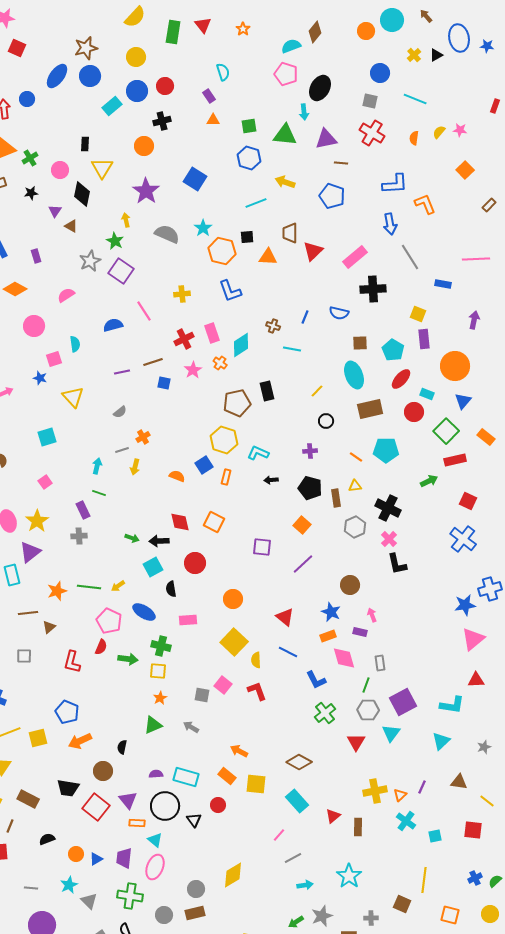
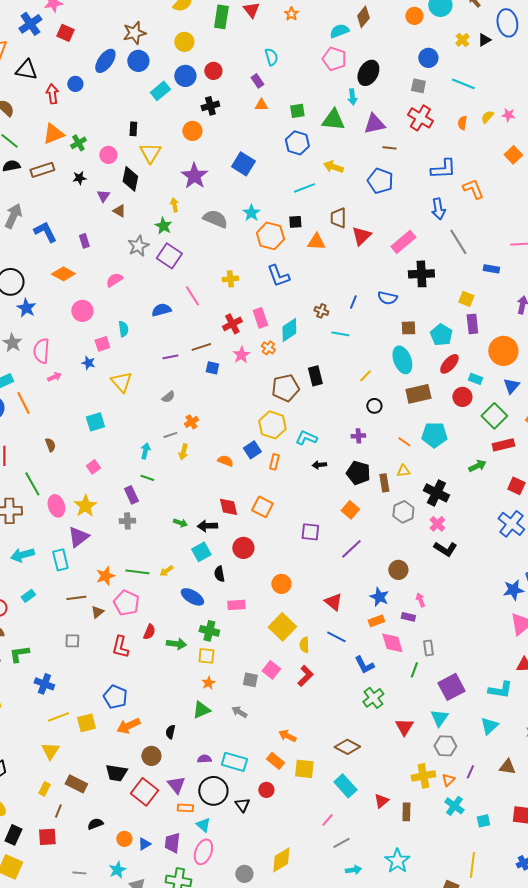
black L-shape: (397, 564) -> (445, 549), turned -45
pink pentagon: (109, 621) -> (126, 603), moved
red L-shape: (257, 691) -> (305, 676), turned 65
gray hexagon: (368, 710) -> (445, 746), moved

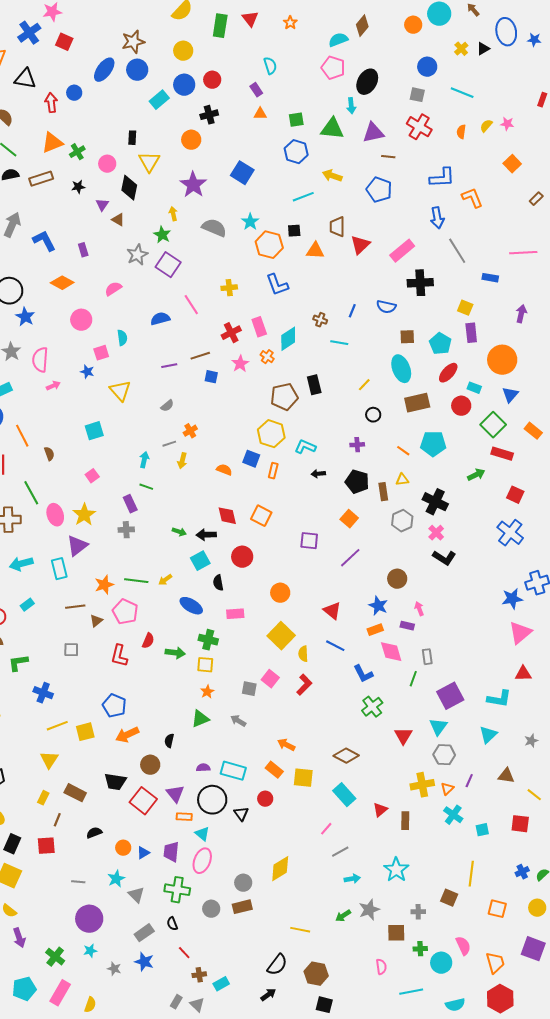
orange line: (23, 403) -> (22, 436), moved
red rectangle: (503, 445) -> (502, 454), turned 30
blue square: (252, 450) -> (251, 459), turned -36

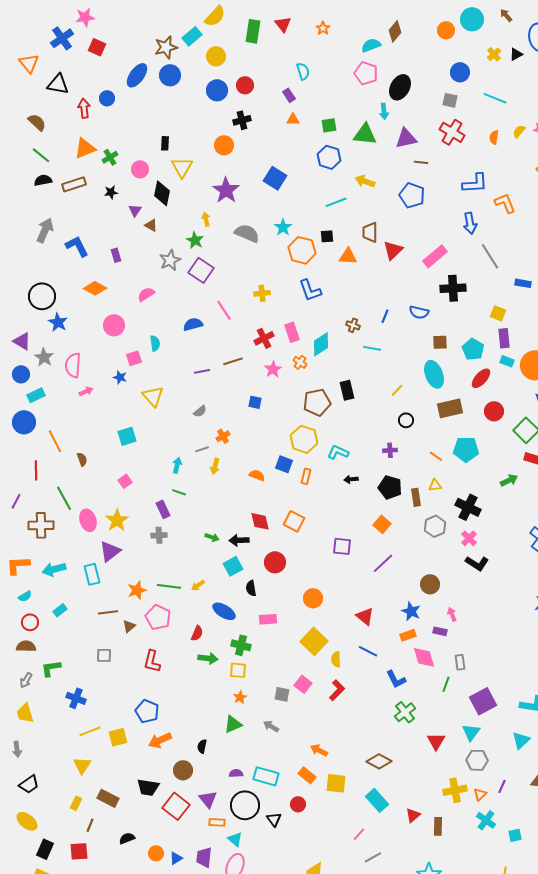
cyan rectangle: (159, 100) -> (192, 36), moved
blue square: (211, 377) -> (255, 402), moved
cyan rectangle: (474, 388) -> (507, 361), moved
red semicircle: (148, 641) -> (197, 633), moved

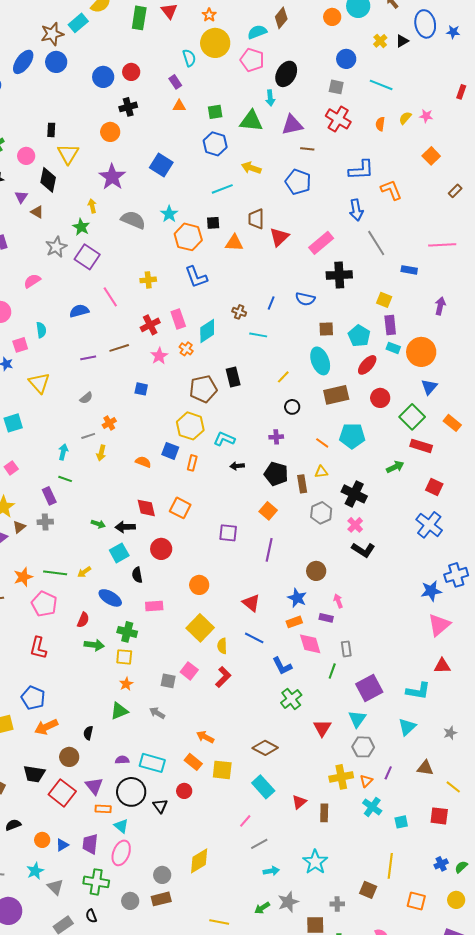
yellow circle: (216, 56) -> (215, 43), moved, size x1.5
purple line: (383, 563) -> (269, 550), turned -35
brown triangle: (129, 626) -> (19, 527), moved

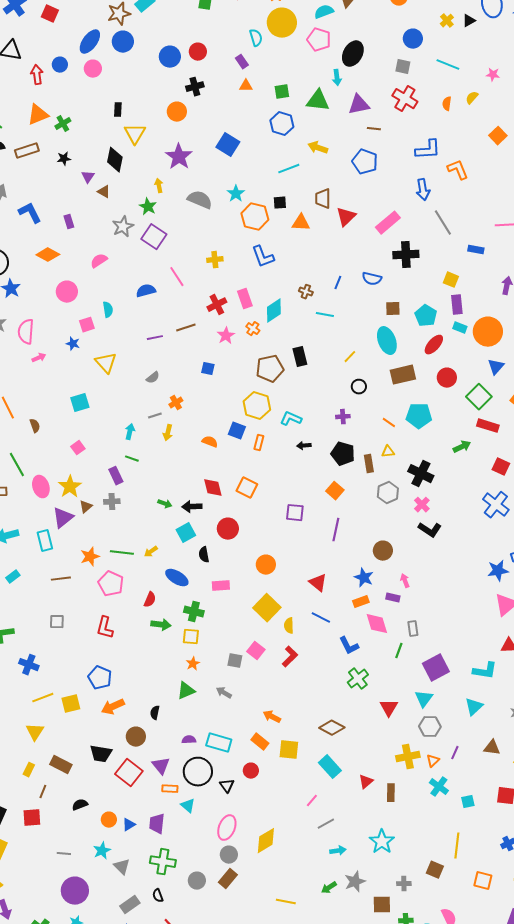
pink star: (426, 116) -> (493, 75), moved
pink circle: (26, 156) -> (93, 69), moved
pink ellipse: (121, 853) -> (227, 828), moved
brown rectangle: (161, 899) -> (228, 879), turned -36

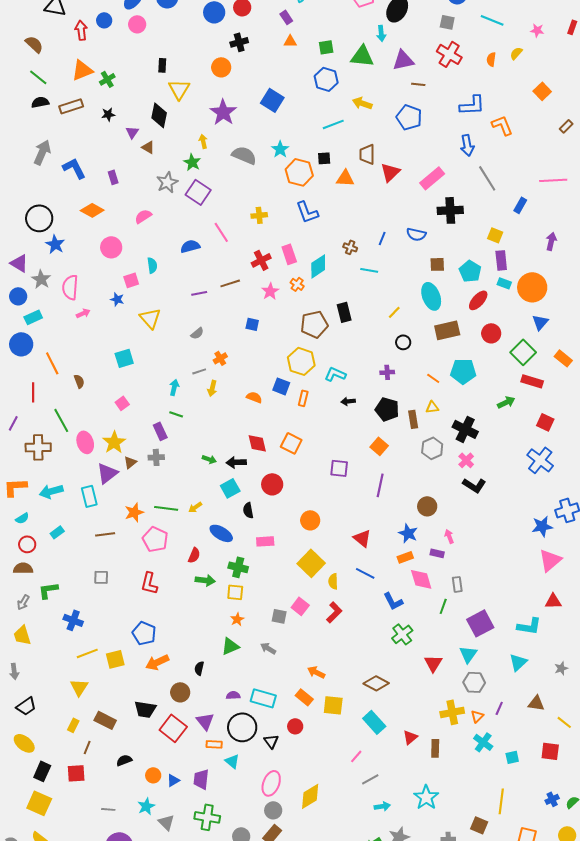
blue rectangle: (476, 250) -> (520, 205), turned -70

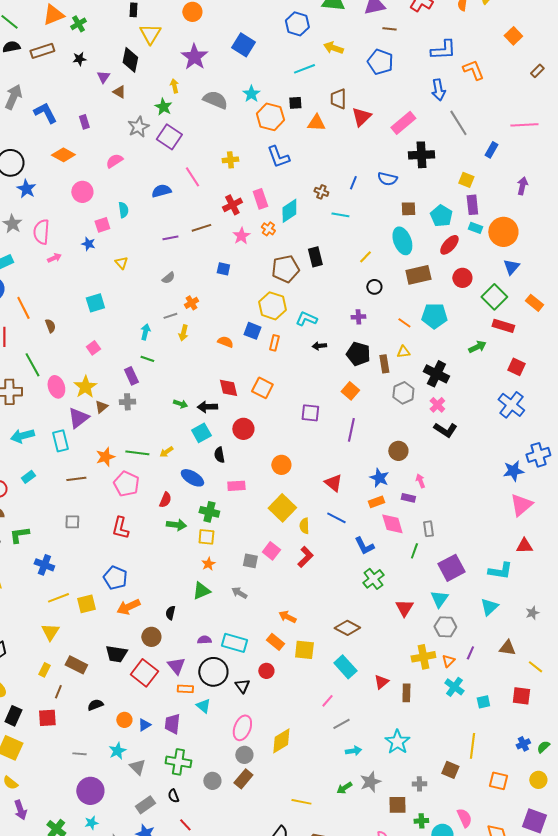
yellow triangle: (150, 318) -> (121, 263), size x0.6

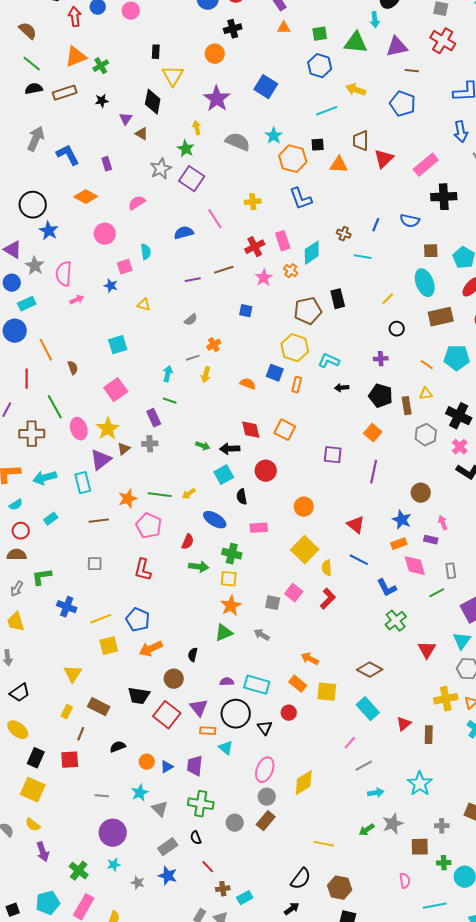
yellow triangle: (121, 263) -> (144, 305), turned -32
pink square: (93, 348) -> (116, 390), size x1.6
green line: (414, 551) -> (437, 593), turned 42
orange star: (208, 564) -> (231, 606), size x1.5
yellow line: (58, 598) -> (101, 619), moved

